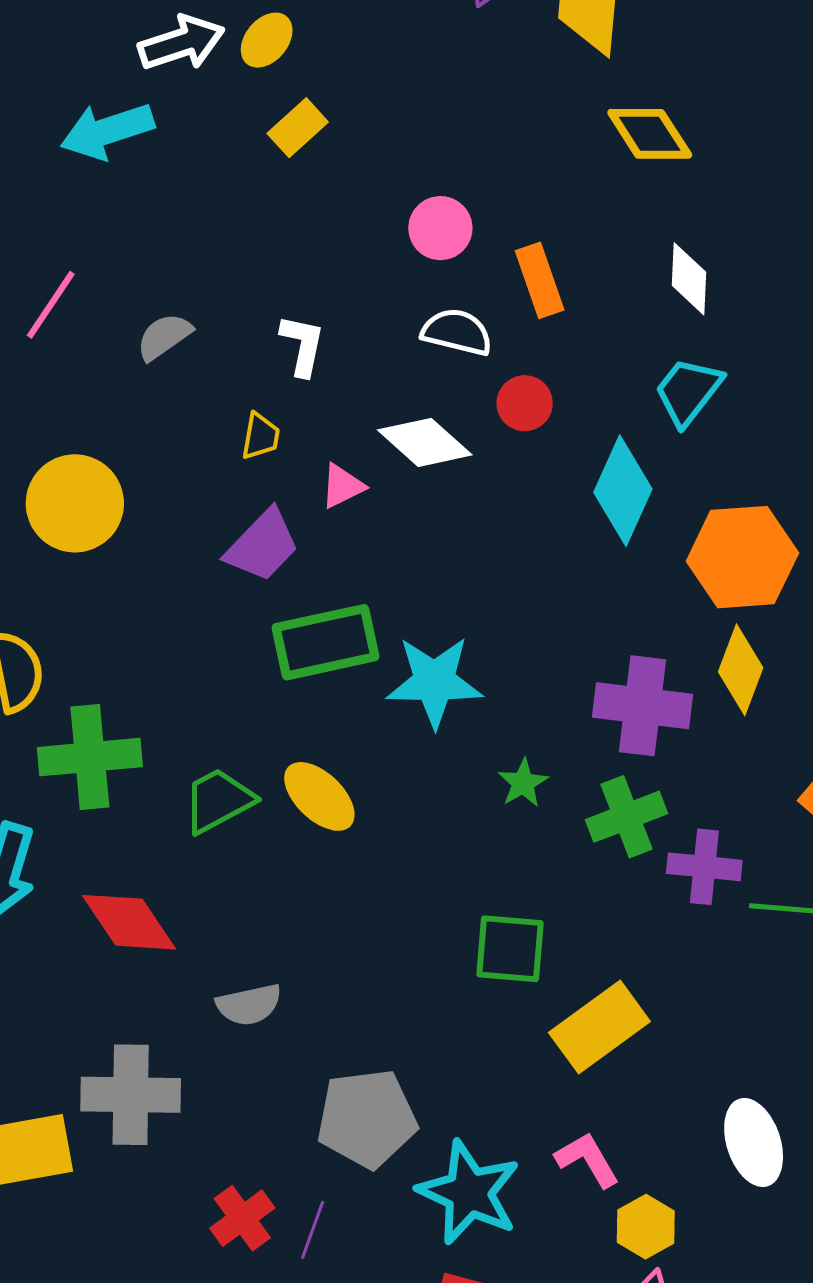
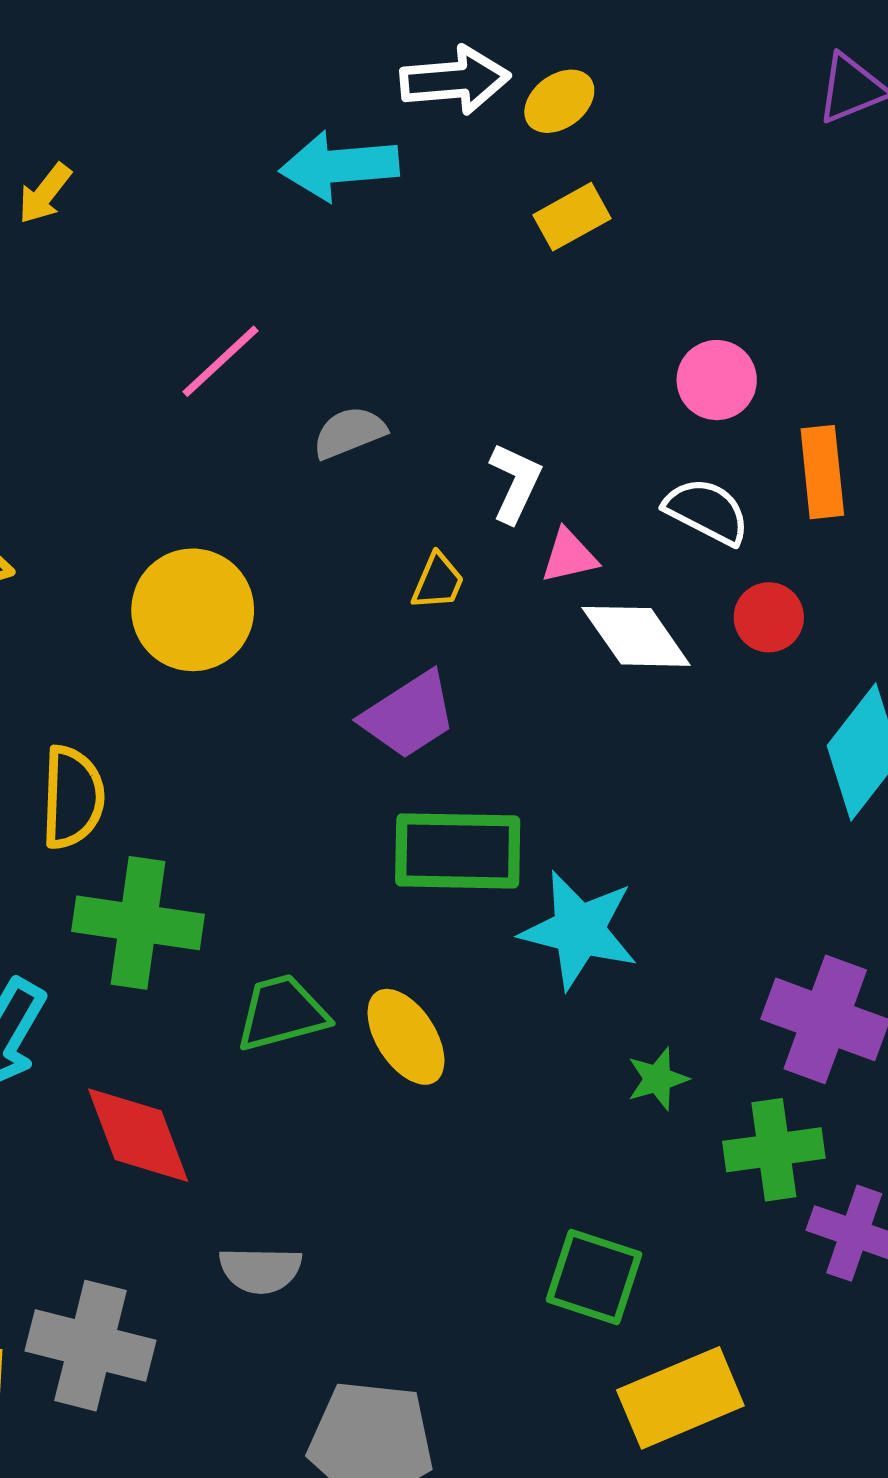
pink triangle: (342, 486) -> (569, 556), moved

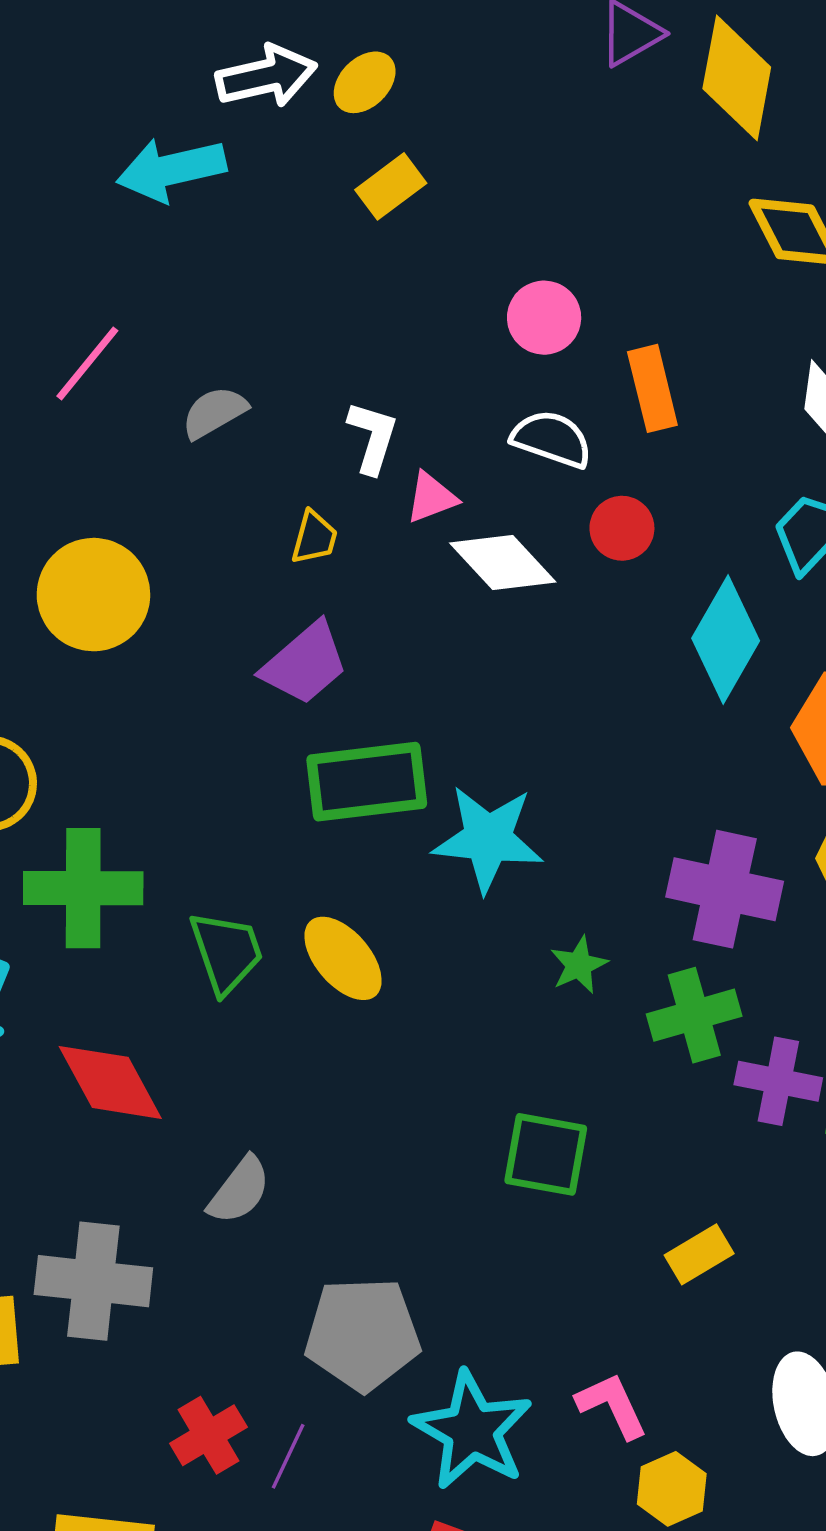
green trapezoid: (282, 1013) -> (226, 952), turned 94
gray semicircle: (260, 1270) -> (239, 1190), turned -46
yellow rectangle: (680, 1398) -> (699, 1254), moved, size x0.6

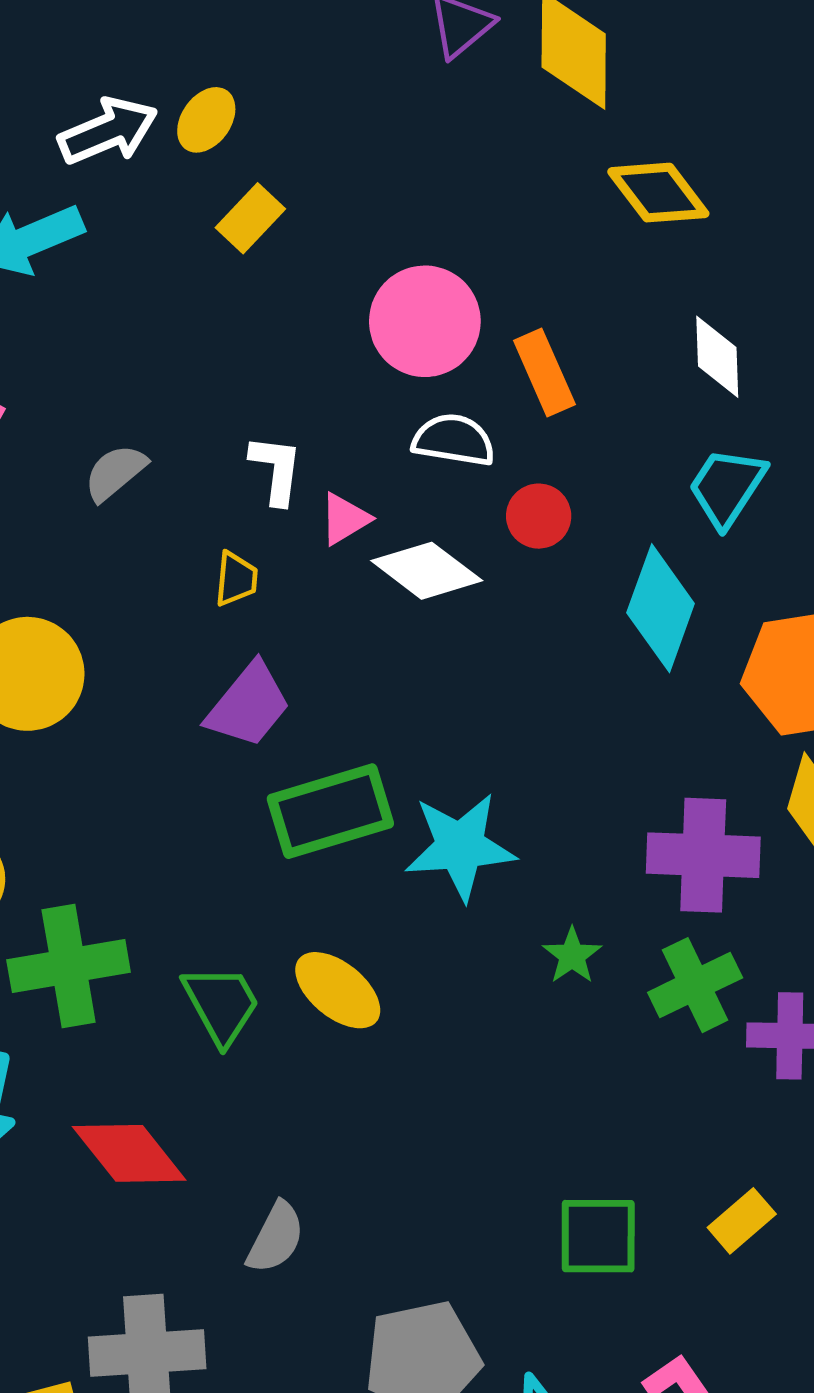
pink circle: (544, 318) -> (425, 321), size x1.5
green square: (546, 1154) -> (598, 1236), moved

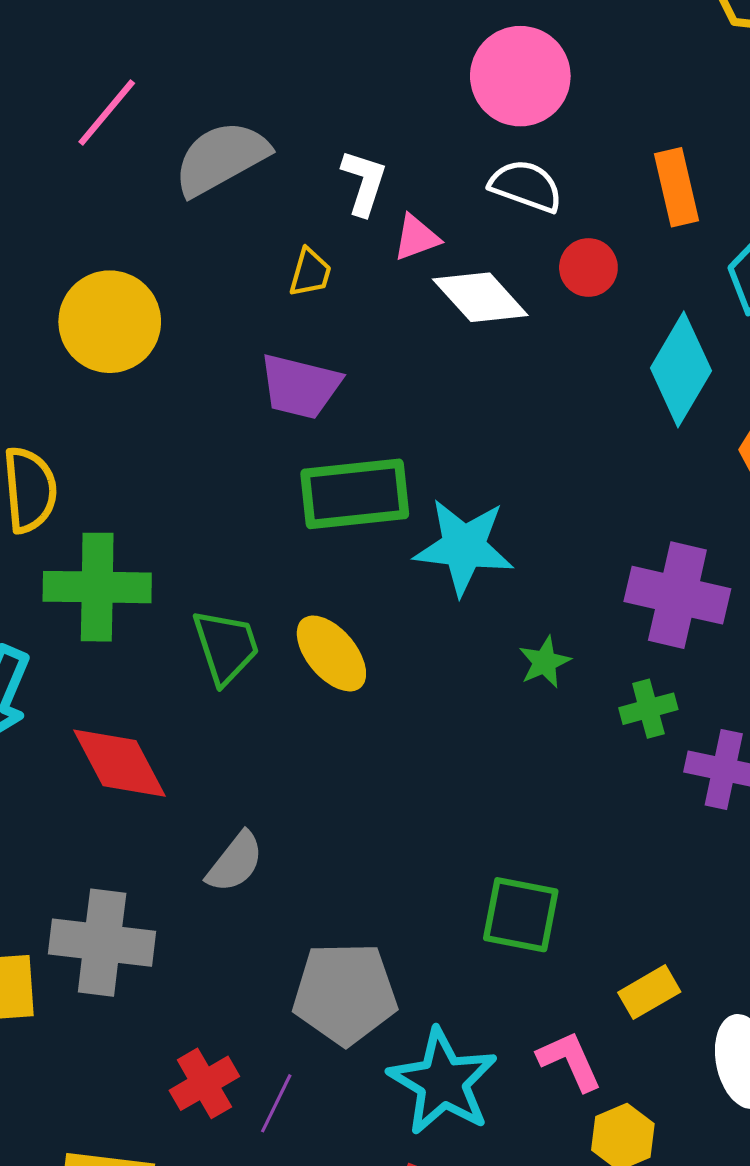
orange rectangle: (544, 372) -> (676, 187), moved
gray semicircle: (115, 473) -> (221, 158), size x1.6
purple trapezoid: (248, 705) -> (300, 386), turned 54
green cross: (695, 985) -> (648, 709), size x0.7
yellow rectangle: (742, 1221) -> (649, 992), moved

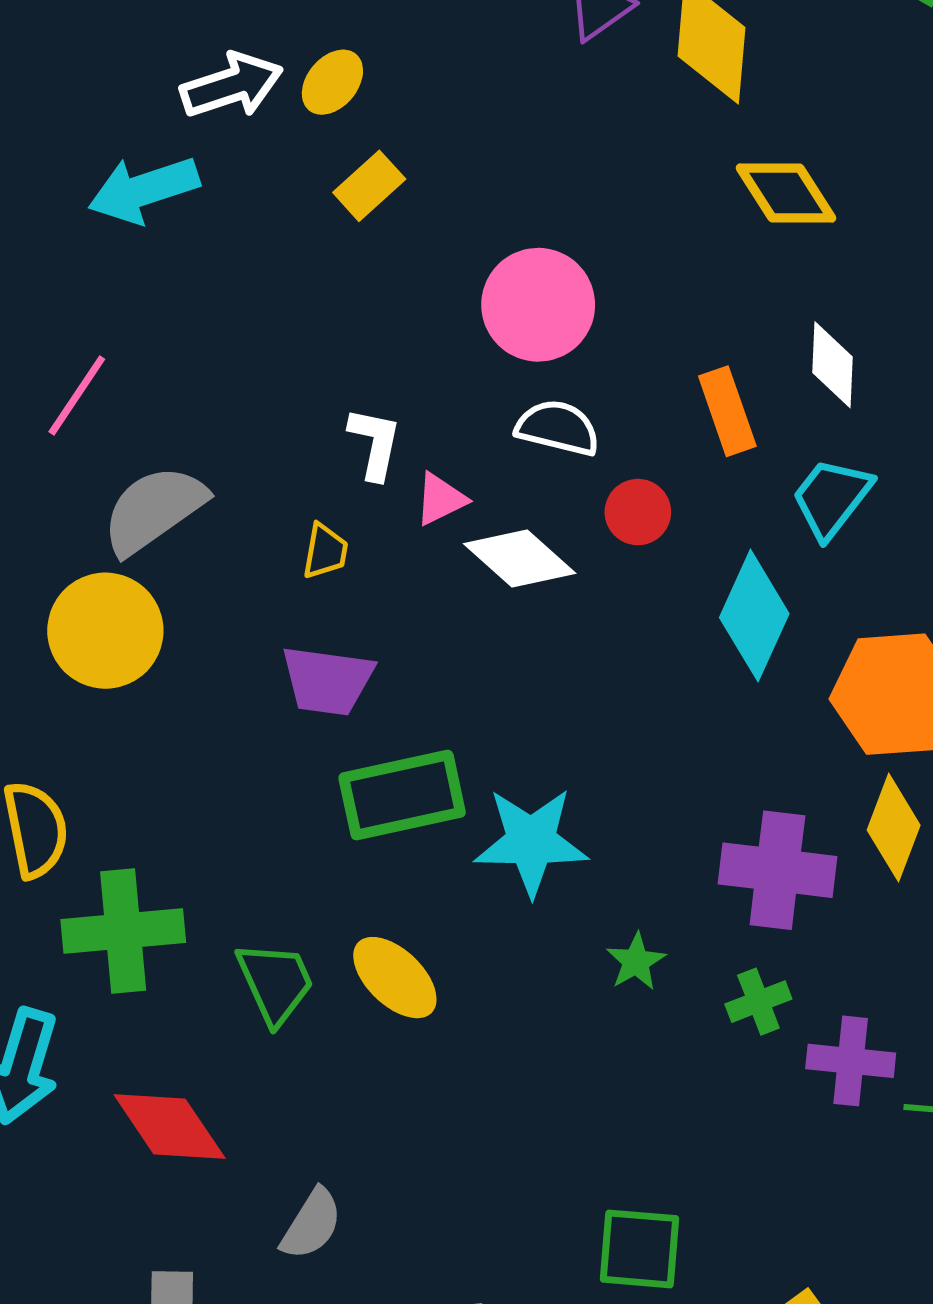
gray semicircle: (221, 158) -> (154, 510), moved

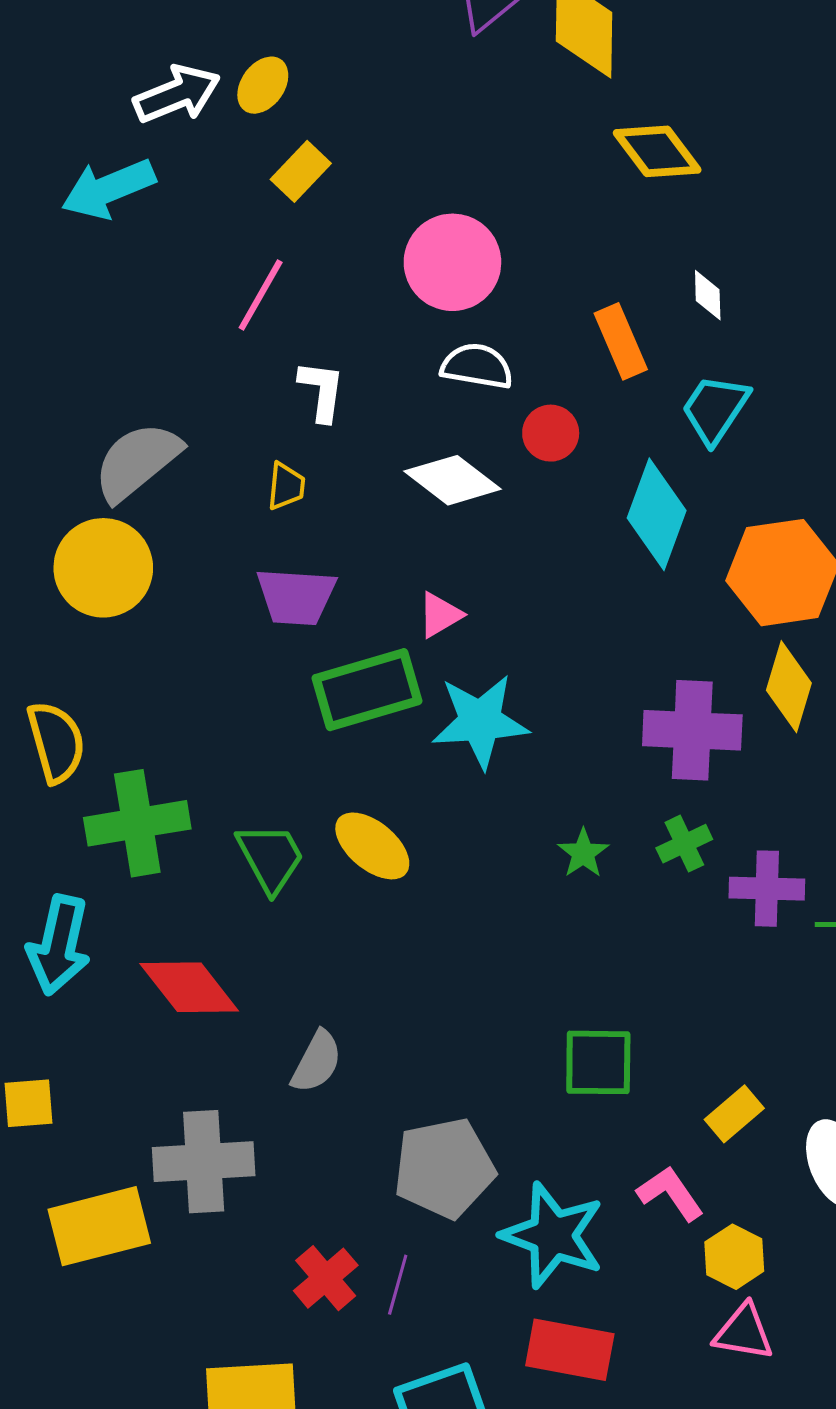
white diamond: (832, 365) -> (708, 295), size x0.7
pink line: (77, 395) -> (261, 295), moved
pink triangle: (441, 499) -> (440, 615), moved
green star: (636, 962) -> (583, 853), moved

